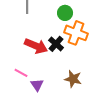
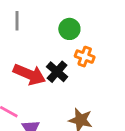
orange cross: (76, 33) -> (85, 57), size x0.6

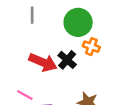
green circle: (69, 29) -> (78, 22), size x1.5

